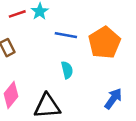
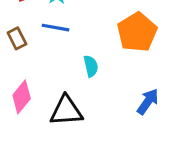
blue line: (66, 35) -> (55, 28), moved

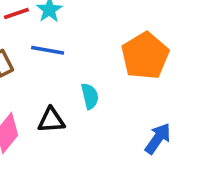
black triangle: (66, 111) -> (51, 120), moved, size x0.7

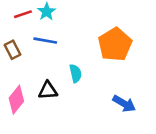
blue arrow: (158, 138) -> (124, 104), turned 85

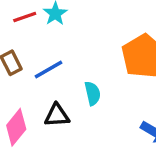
blue line: (45, 41) -> (48, 70), moved, turned -40

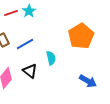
black triangle: (57, 115) -> (30, 71), turned 42

